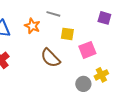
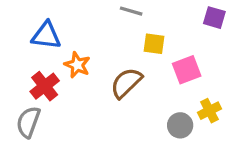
orange star: (32, 26) -> (77, 65), moved
brown semicircle: (50, 58) -> (126, 83), turned 90

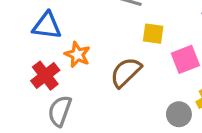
gray semicircle: (28, 122) -> (60, 111), moved

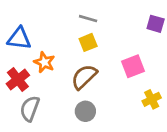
yellow square: (153, 34) -> (88, 42), moved, turned -30
gray circle: (179, 114) -> (85, 111), moved

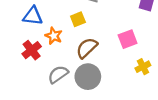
yellow square: (88, 42) -> (78, 19), moved
gray semicircle: (30, 109) -> (58, 74), moved, turned 35
gray circle: (85, 111) -> (88, 77), size x1.5

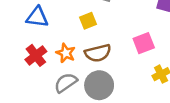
orange star: (54, 36) -> (66, 53), moved
brown semicircle: (87, 48) -> (98, 53), turned -150

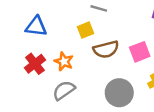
brown semicircle: (98, 53) -> (106, 49), moved
gray circle: (99, 85) -> (119, 93), moved

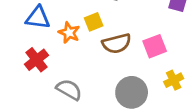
orange star: (64, 61) -> (69, 33), moved
gray semicircle: (64, 90) -> (69, 90), turned 65

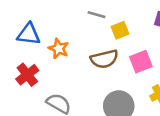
yellow square: (94, 22) -> (120, 30), moved

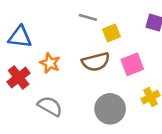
orange star: (59, 49) -> (50, 63), moved

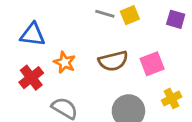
yellow square: (111, 33) -> (130, 15), moved

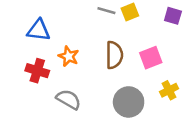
brown semicircle: (113, 61) -> (114, 55), turned -76
red cross: (31, 78) -> (37, 71), turned -35

